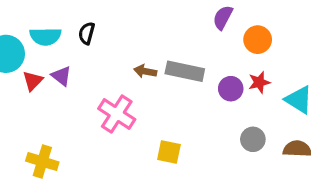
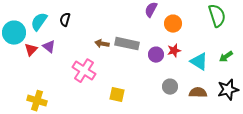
cyan semicircle: (45, 36) -> (39, 22), turned 126

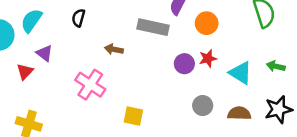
black semicircle: (65, 20) -> (78, 18), moved
gray rectangle: (127, 44) -> (153, 27), moved
red triangle: (31, 50) -> (25, 72), moved
green arrow: (226, 57) -> (276, 66), turned 48

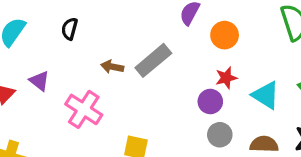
gray rectangle: (153, 27) -> (153, 60), moved, turned -52
purple triangle: (44, 53) -> (39, 81), moved
purple circle: (184, 64) -> (210, 102), moved

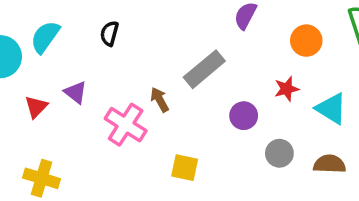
orange circle: (225, 35) -> (306, 41), moved
brown arrow: (112, 67) -> (160, 100), moved, turned 50
purple circle: (210, 102) -> (244, 116), moved

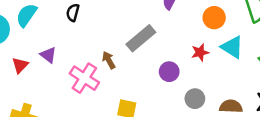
cyan triangle: (331, 109) -> (232, 47), moved

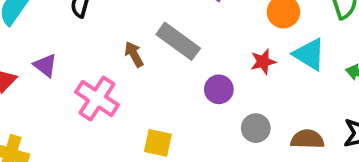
gray rectangle: (141, 38) -> (178, 41), turned 76
brown arrow: (109, 60) -> (134, 54), moved

